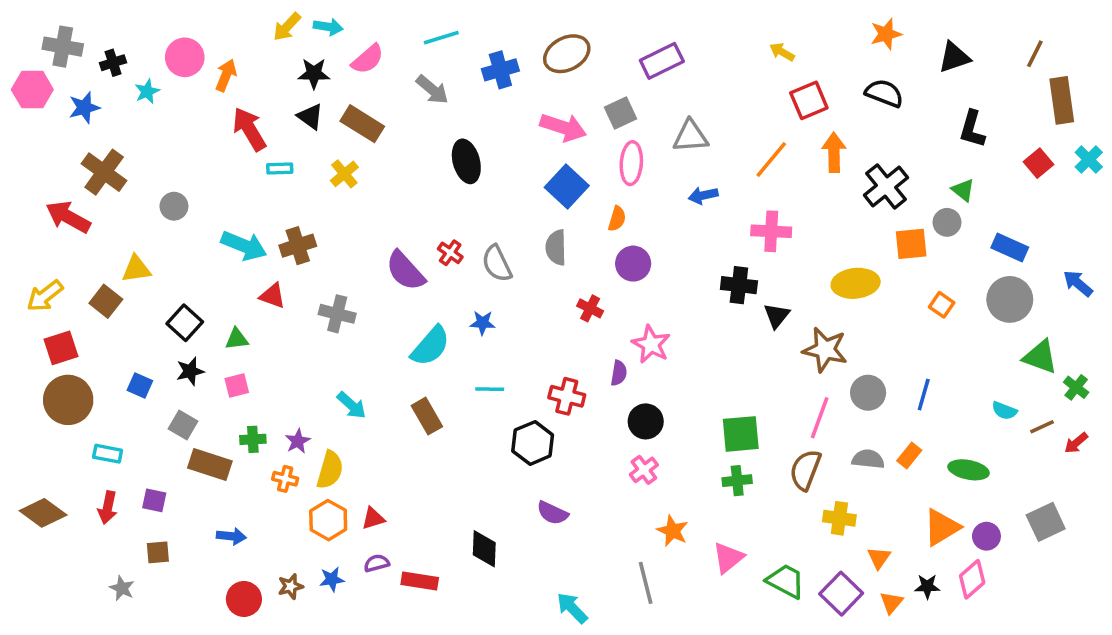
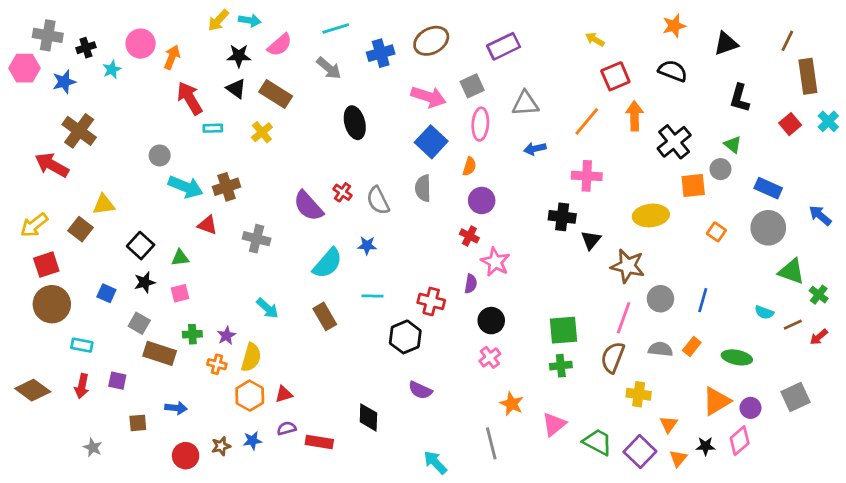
gray circle: (174, 206) -> (160, 155), moved
red cross: (590, 308) -> (469, 236), moved
brown square: (158, 552) -> (138, 423), moved

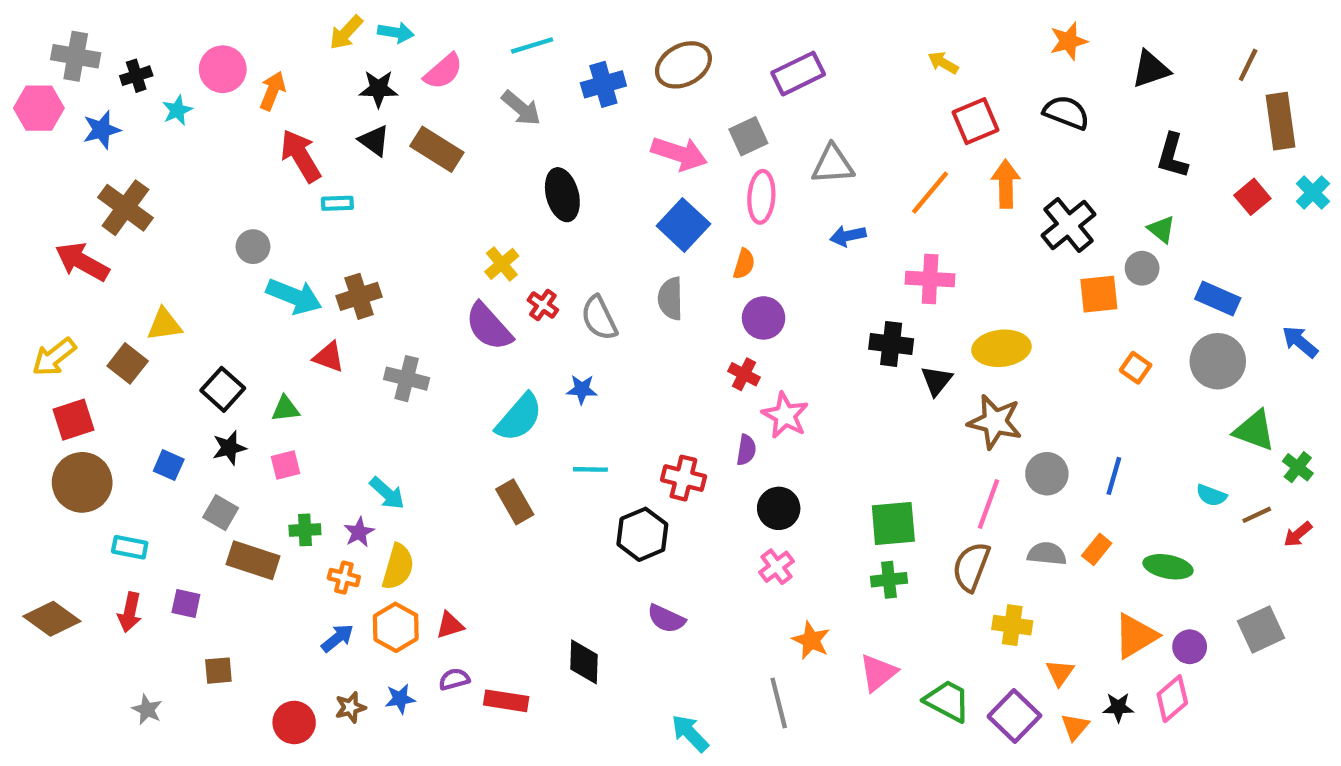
yellow cross: (262, 132) -> (502, 264), moved
yellow ellipse: (651, 215) -> (1001, 348), moved
cyan arrow: (267, 308) -> (387, 493), moved
blue arrow: (176, 408) -> (337, 638), moved, turned -45

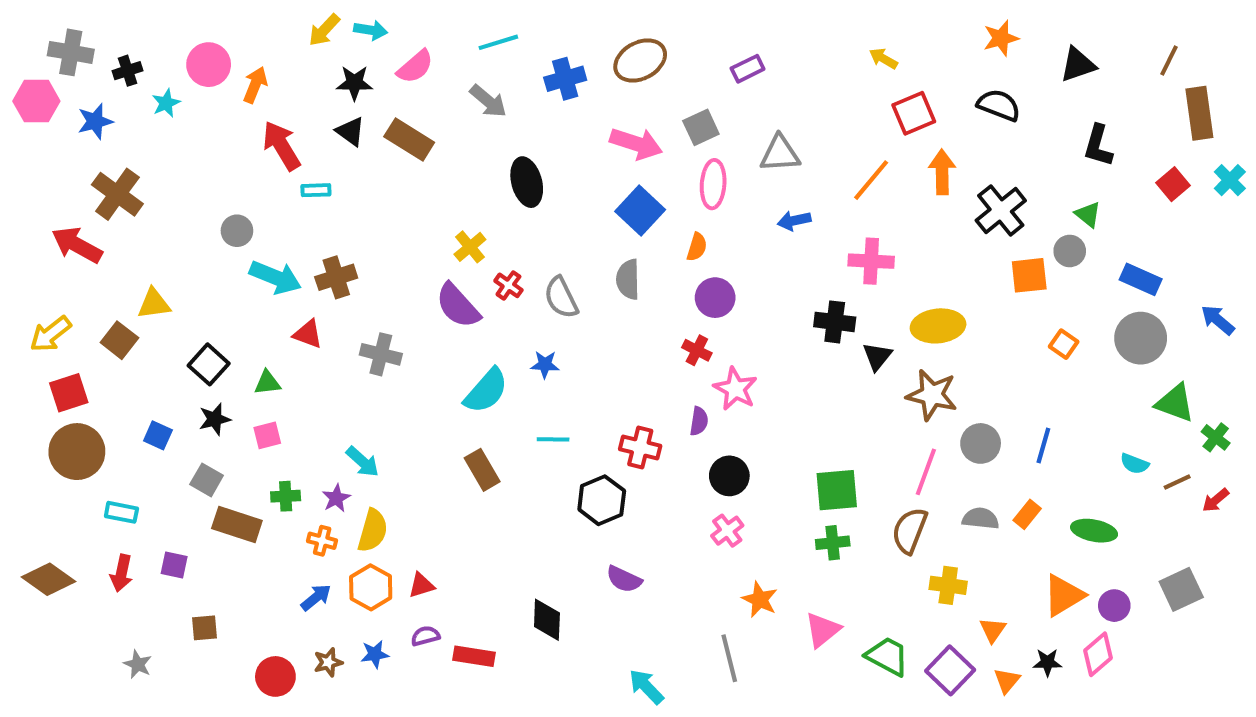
purple rectangle: (798, 74) -> (748, 69), size x0.7

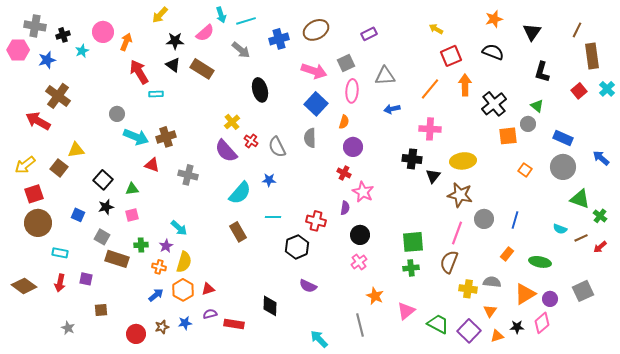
cyan arrow: (371, 30) -> (221, 15), moved, turned 63
black triangle: (1078, 65) -> (532, 32), turned -36
gray semicircle: (981, 518) -> (492, 282), moved
orange triangle: (1007, 681) -> (497, 336), turned 32

